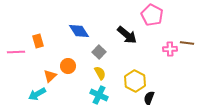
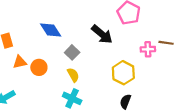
orange triangle: (50, 76) -> (20, 62), moved, turned 32
yellow hexagon: (135, 81) -> (123, 73), moved

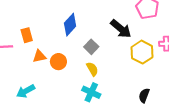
blue diamond: (51, 30) -> (70, 25), turned 75
yellow hexagon: (123, 73) -> (142, 52), moved

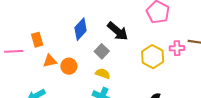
black arrow: (121, 29) -> (118, 31), moved
yellow semicircle: (92, 69) -> (103, 74), turned -40

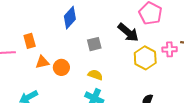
blue diamond: (81, 29) -> (70, 18), moved
black arrow: (118, 31) -> (128, 32), moved
gray square: (102, 51) -> (94, 44), moved, turned 32

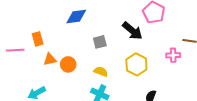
blue diamond: (70, 18) -> (76, 17), turned 40
pink cross: (170, 49) -> (173, 55), moved
yellow hexagon: (145, 58) -> (136, 64), moved

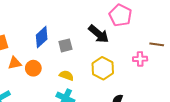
blue diamond: (76, 17) -> (42, 37), moved, turned -35

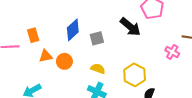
pink cross: (140, 59) -> (172, 52), turned 32
yellow hexagon: (103, 68) -> (135, 75), moved

